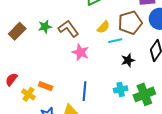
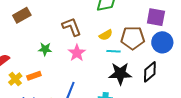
green star: (45, 27) -> (45, 49), moved
black star: (128, 60) -> (120, 74), size x1.6
orange rectangle: (46, 86) -> (34, 76), turned -56

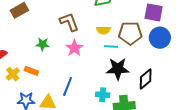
yellow semicircle: (106, 35) -> (103, 30), turned 32
black diamond: (150, 72) -> (146, 79), moved
orange rectangle: (34, 76) -> (31, 71), turned 40

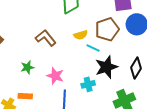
cyan line: (111, 46) -> (93, 48), turned 40
pink star: (74, 48) -> (55, 76), moved
cyan cross: (103, 95) -> (88, 84), moved

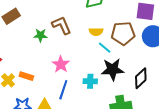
green star: (27, 67) -> (41, 35), moved

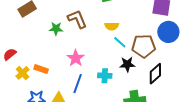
brown pentagon: (123, 33) -> (144, 46), moved
black star: (113, 69) -> (127, 64), size x0.7

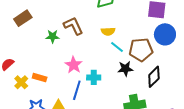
cyan cross: (105, 76) -> (94, 77), moved

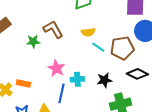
black star: (125, 69) -> (104, 80), moved
black diamond: (154, 77) -> (137, 74), turned 75

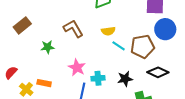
green star: (33, 41) -> (48, 47), moved

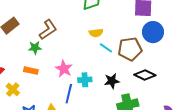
brown L-shape: (73, 29) -> (48, 30), moved, turned 85
orange rectangle: (44, 83) -> (31, 71), moved

